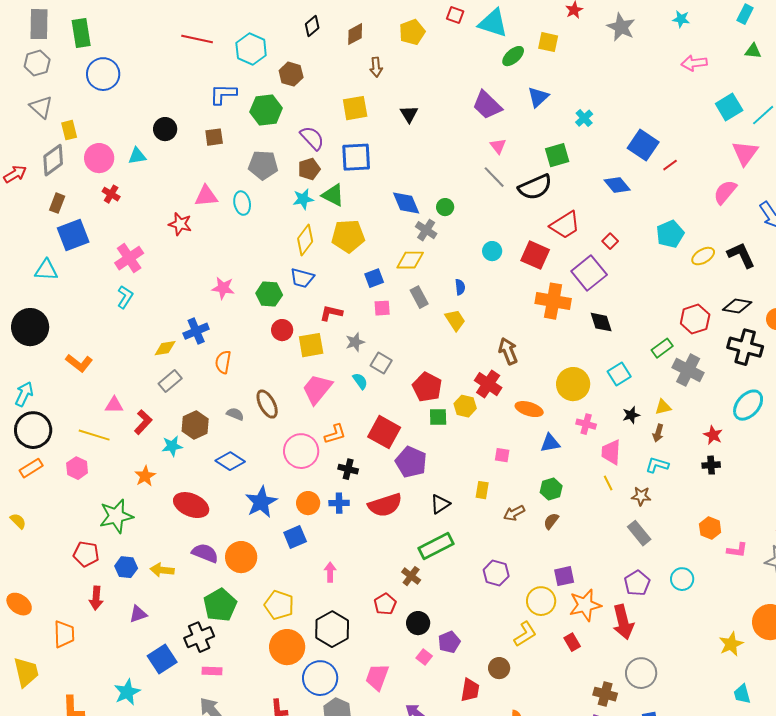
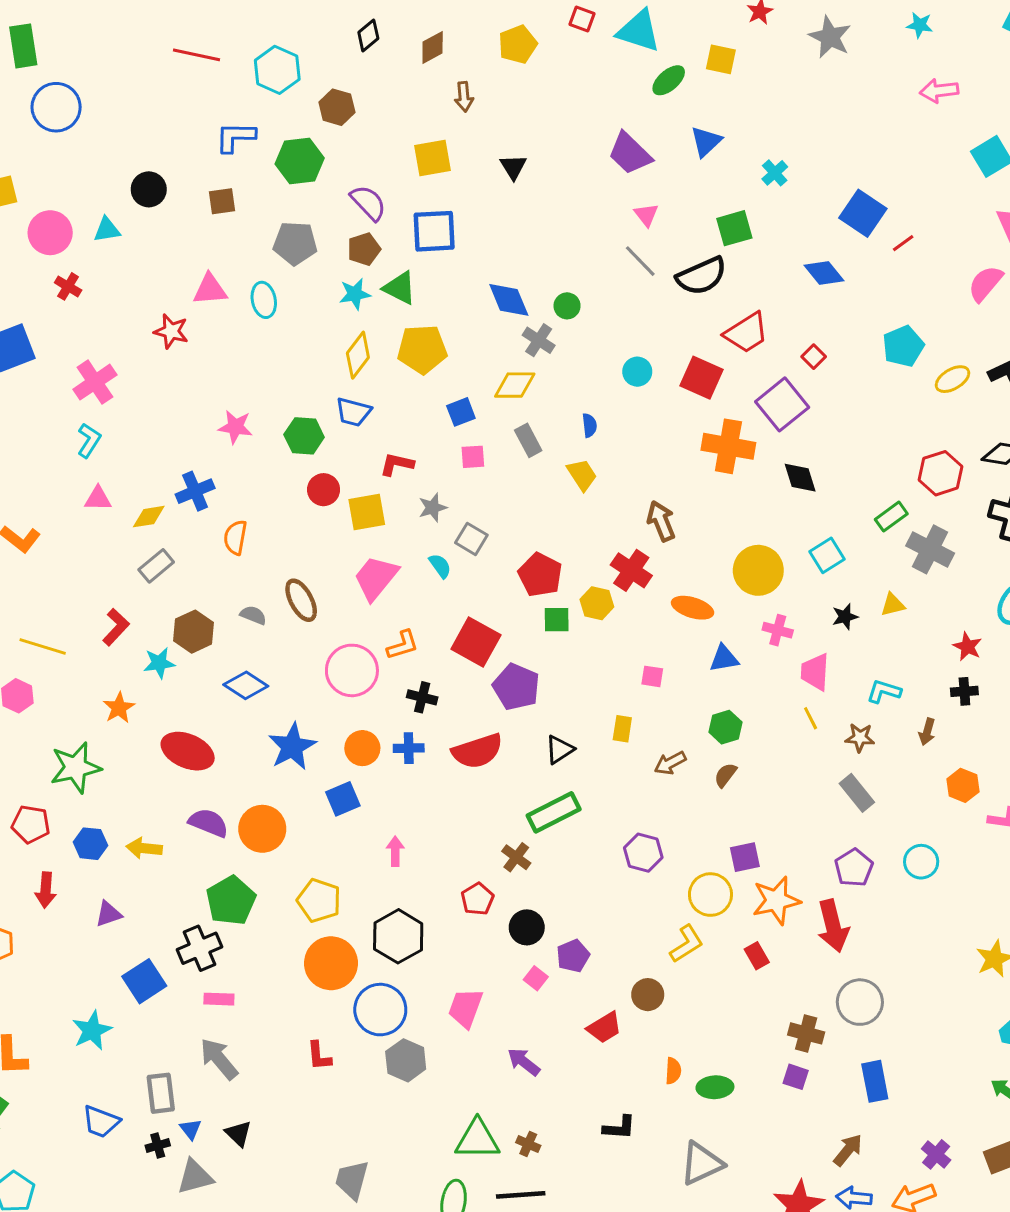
pink triangle: (114, 405) -> (98, 499), moved
brown arrow: (658, 433) -> (927, 732), moved
red trapezoid: (470, 690) -> (604, 1027), turned 50

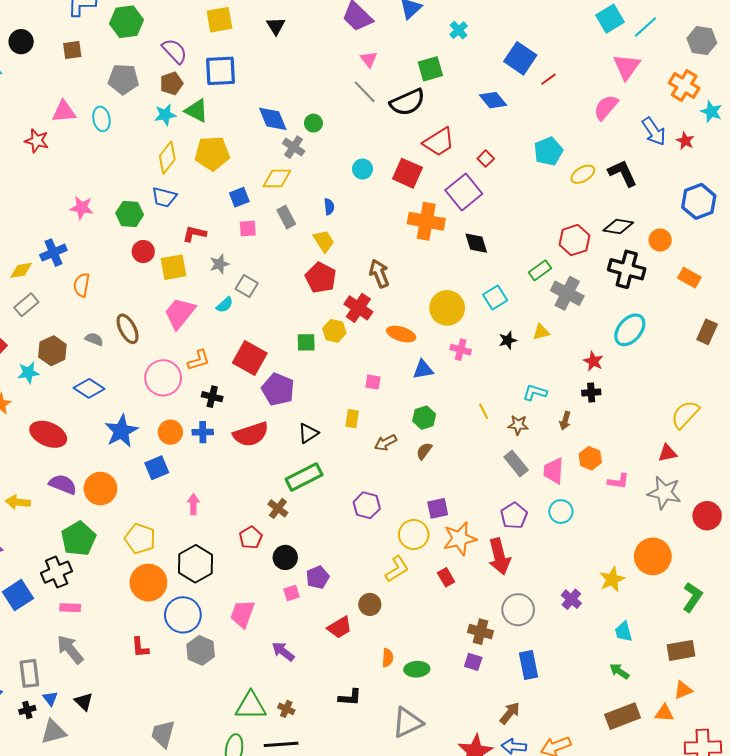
cyan semicircle: (440, 566) -> (225, 305), turned 84
red pentagon: (540, 575) -> (321, 278), moved
pink trapezoid: (815, 672) -> (554, 471), moved
pink square: (536, 978) -> (292, 593), turned 35
purple cross: (936, 1154) -> (571, 599), moved

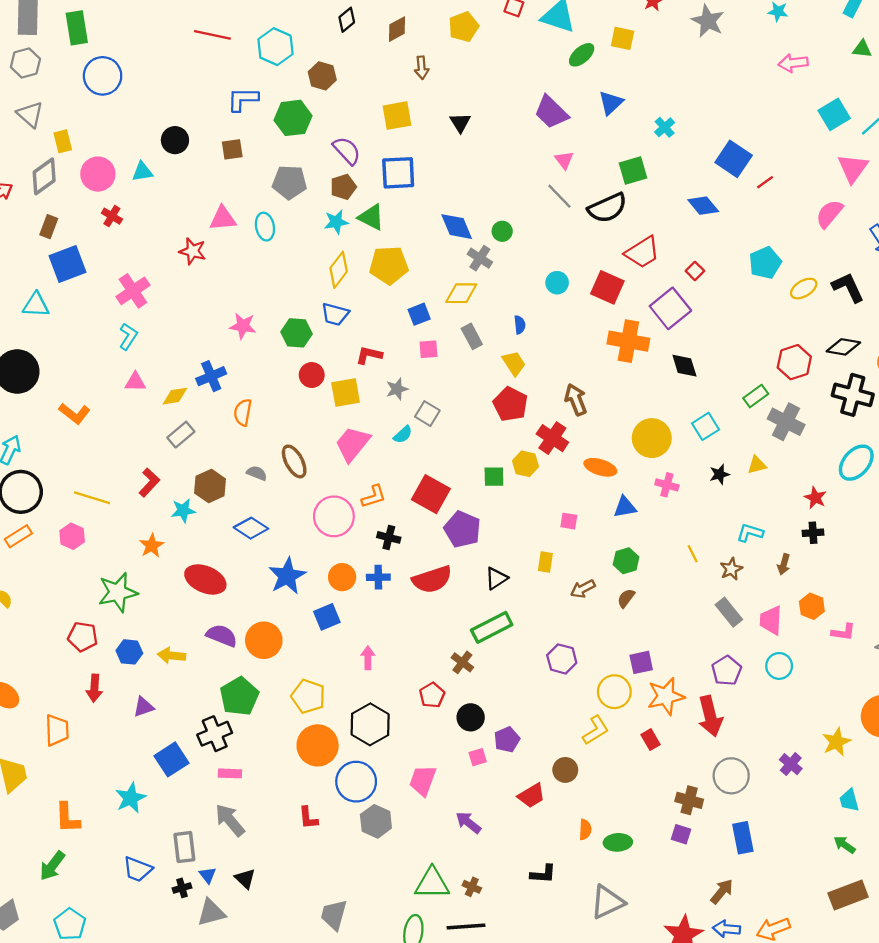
brown star: (518, 425) -> (731, 569), turned -30

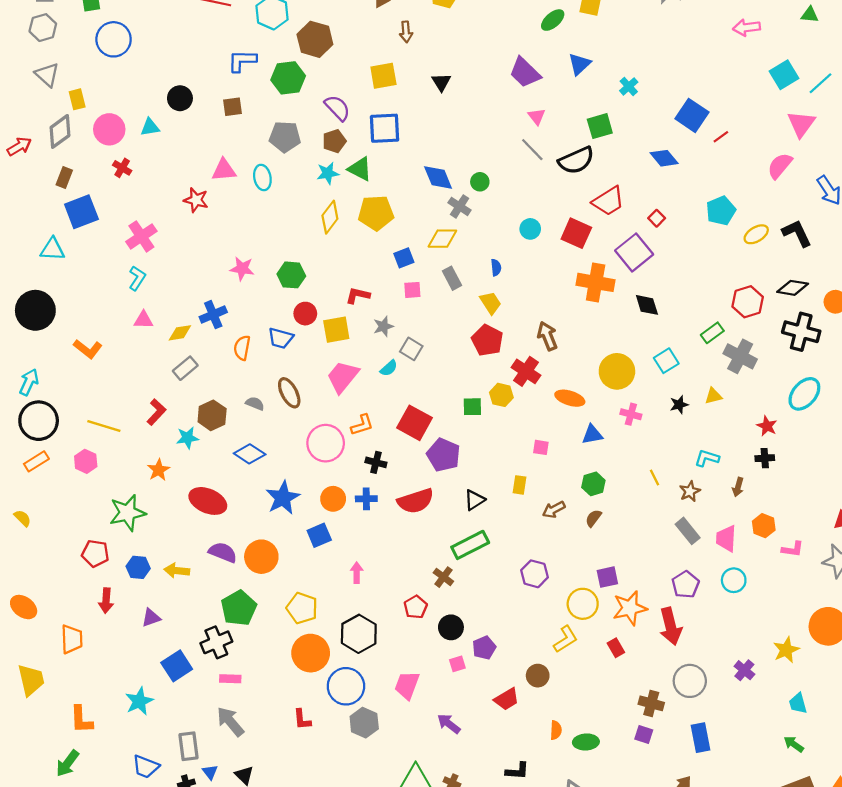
brown hexagon: (322, 76) -> (315, 39), size x1.4
blue trapezoid: (335, 314) -> (281, 338), moved

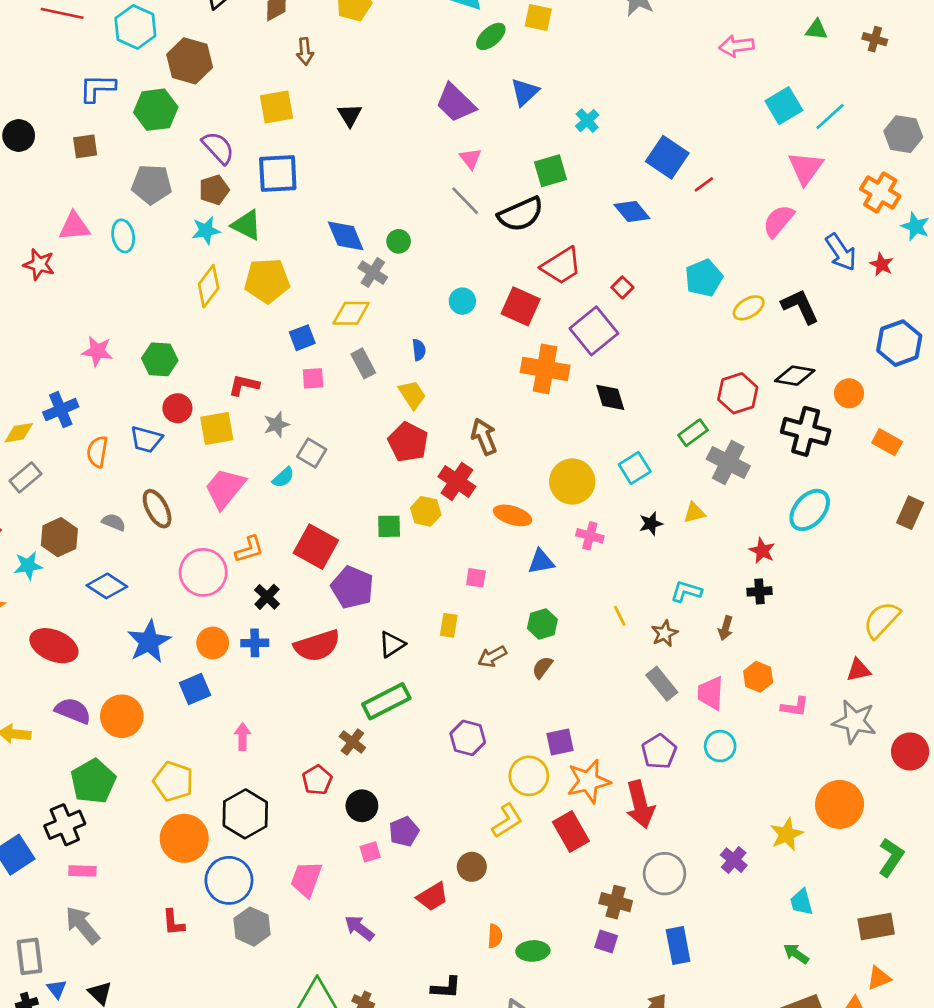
black cross: (376, 462) -> (267, 597), turned 30
red rectangle: (616, 648) -> (571, 832), size x1.6

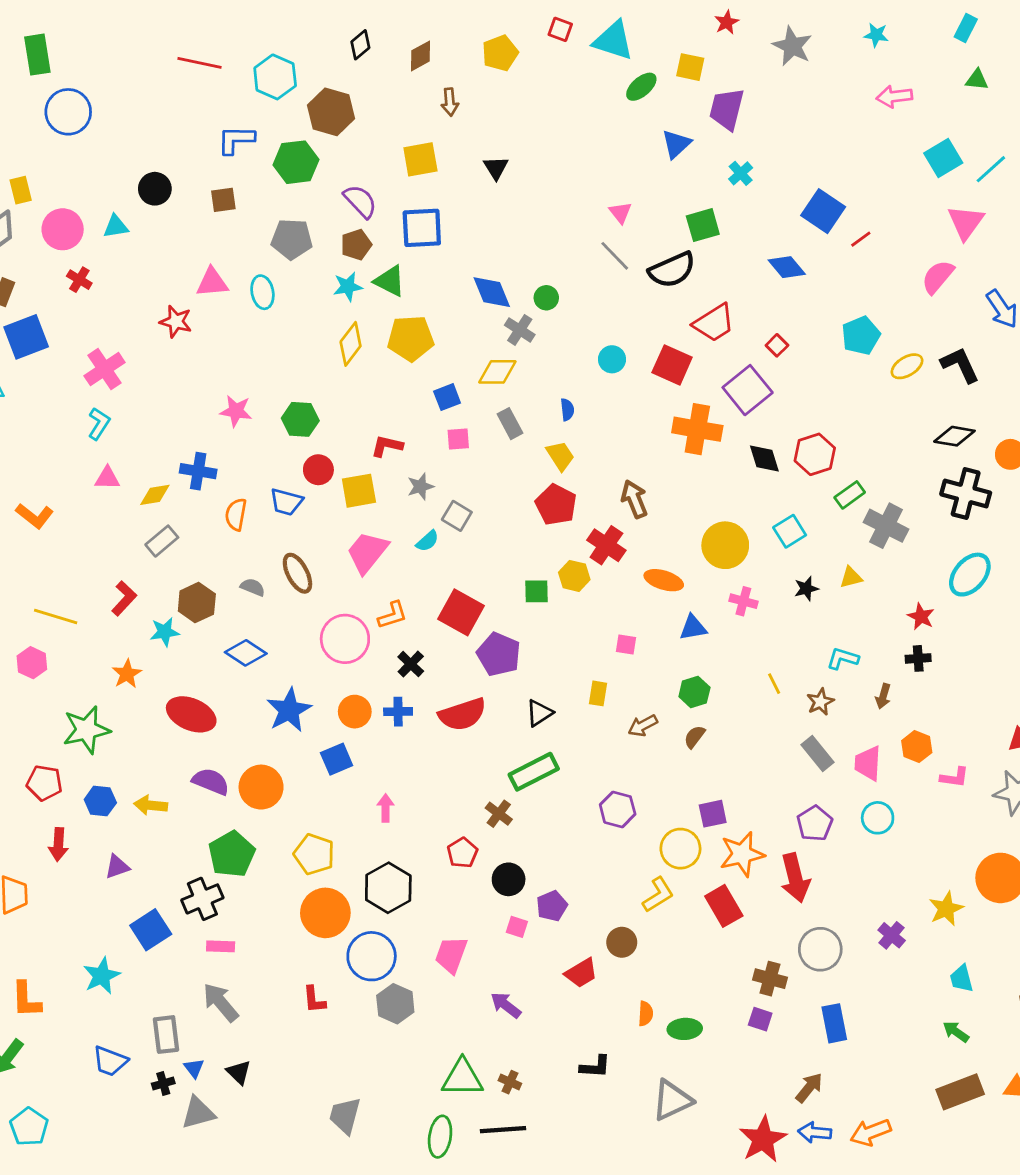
purple trapezoid: (456, 103) -> (727, 109), moved, turned 60
red hexagon: (738, 393) -> (815, 454), moved
blue cross: (61, 410) -> (198, 471), turned 32
pink square: (370, 852) -> (517, 927), turned 35

